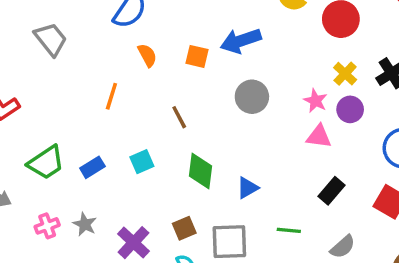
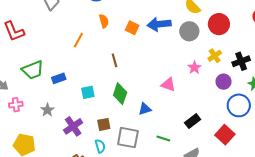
gray circle: (252, 97) -> (189, 31), moved
purple circle: (350, 109) -> (224, 82), moved
pink triangle: (319, 137) -> (168, 85), moved
cyan square: (142, 162) -> (88, 92), moved
pink cross: (47, 226) -> (16, 105), moved

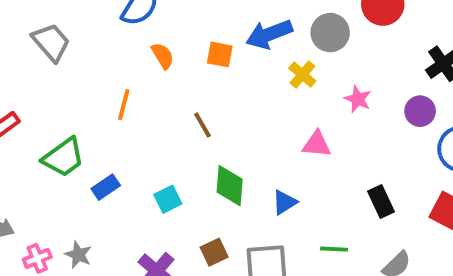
yellow cross: (215, 56) -> (302, 75), moved
green trapezoid: (33, 70) -> (64, 157), moved
gray star: (47, 110) -> (78, 255), moved
black rectangle: (193, 121) -> (381, 201), turned -63

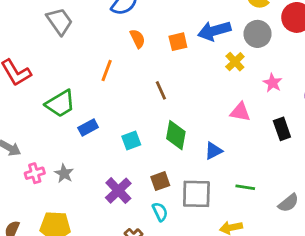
orange square: (220, 54) -> (178, 42), turned -30
black rectangle: (381, 201) -> (282, 129), moved

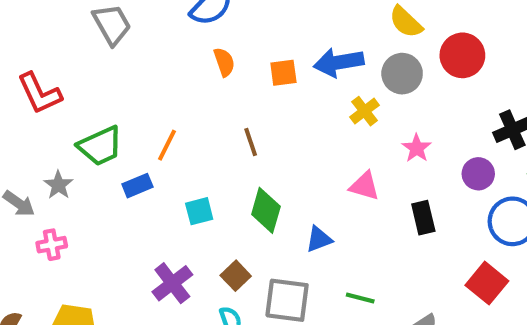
orange line: (107, 71) -> (167, 145), moved
gray star: (64, 173) -> (58, 185), moved
brown square: (160, 181) -> (236, 276), turned -30

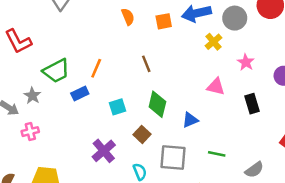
brown square: (236, 276) -> (142, 134), moved

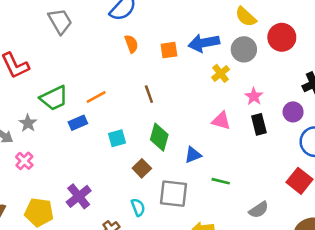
orange line: (96, 68) -> (96, 97), turned 36
black rectangle: (252, 104) -> (259, 124), moved
pink cross: (30, 132) -> (24, 161), turned -35
purple cross: (104, 151) -> (79, 196), moved
green line: (217, 154) -> (221, 181), moved

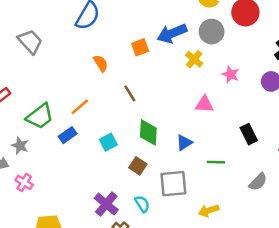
orange semicircle: (131, 44) -> (101, 63), moved
black rectangle: (259, 124) -> (249, 134), moved
purple cross: (79, 196) -> (106, 204), moved

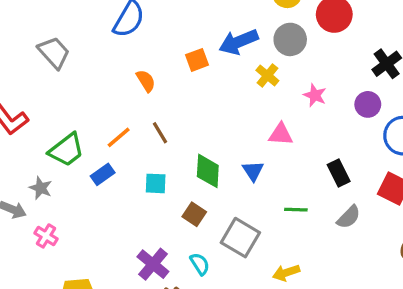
brown line: (130, 93) -> (160, 133), moved
cyan square: (108, 142) -> (156, 183), turned 30
blue triangle: (184, 143) -> (253, 171), moved, turned -30
gray semicircle: (258, 182) -> (349, 217), moved
gray square: (173, 184) -> (240, 238), turned 36

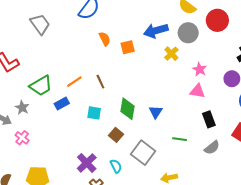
orange square: (197, 60) -> (128, 47), moved
orange semicircle: (146, 81) -> (105, 39), moved
pink triangle: (281, 134) -> (197, 91), moved

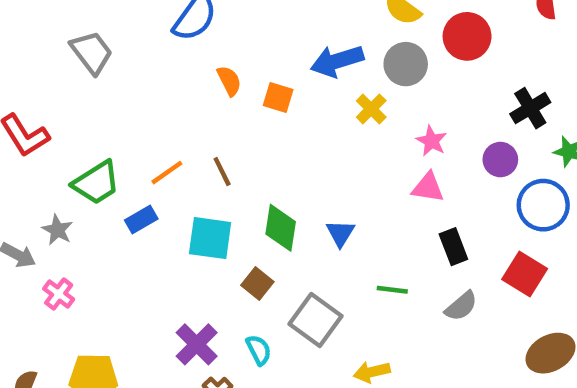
orange square: (128, 47) -> (278, 97), turned 32
cyan square: (94, 113) -> (210, 238), size x1.5

